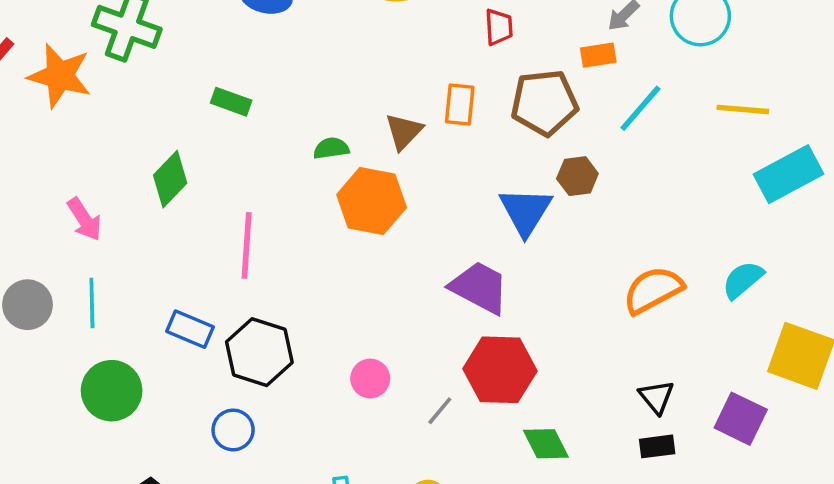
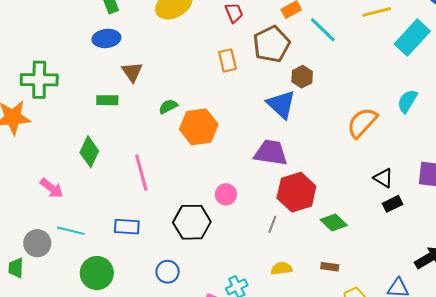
cyan line: (640, 108) -> (323, 30), turned -68
brown triangle: (404, 131) -> (132, 72), moved
cyan line: (92, 303) -> (71, 231), turned -56
black hexagon: (259, 352) -> (192, 222), moved
pink circle: (370, 379) -> (226, 194), moved

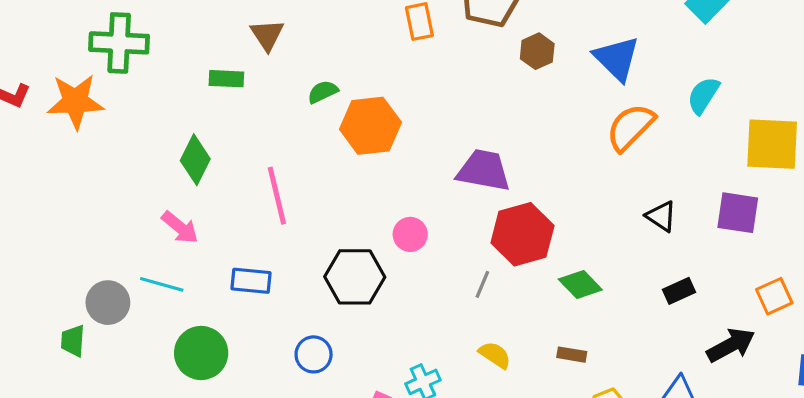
blue triangle: (281, 104) -> (617, 58), moved
pink arrow: (52, 188) -> (180, 227), moved
black rectangle: (393, 204) -> (679, 291), moved
yellow semicircle: (281, 268) -> (495, 355), turned 40

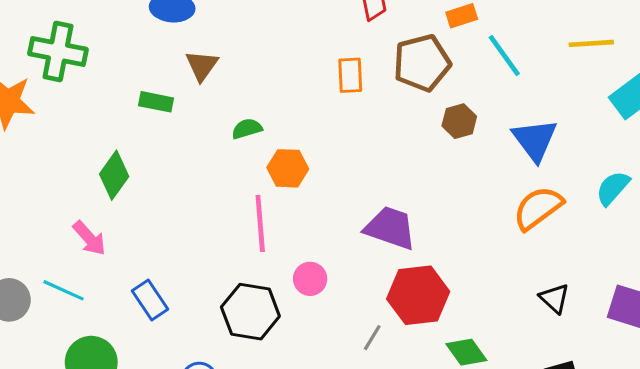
orange hexagon: (370, 126) -> (288, 168), size x0.7
pink line: (277, 196) -> (260, 223), moved
blue rectangle: (251, 281) -> (150, 300), turned 42

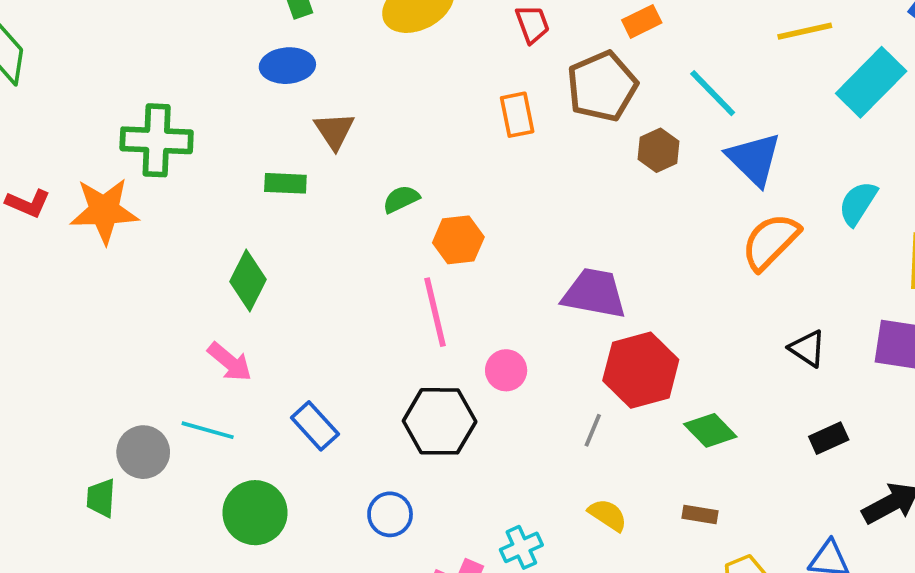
cyan line: (504, 55) -> (713, 93), moved

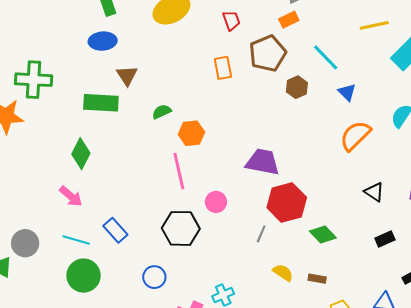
blue triangle: (754, 159) -> (347, 92), size x0.6
green rectangle: (285, 183) -> (101, 103), size x1.6
cyan line: (208, 430) -> (76, 240), moved
yellow semicircle: (608, 515) -> (283, 273), moved

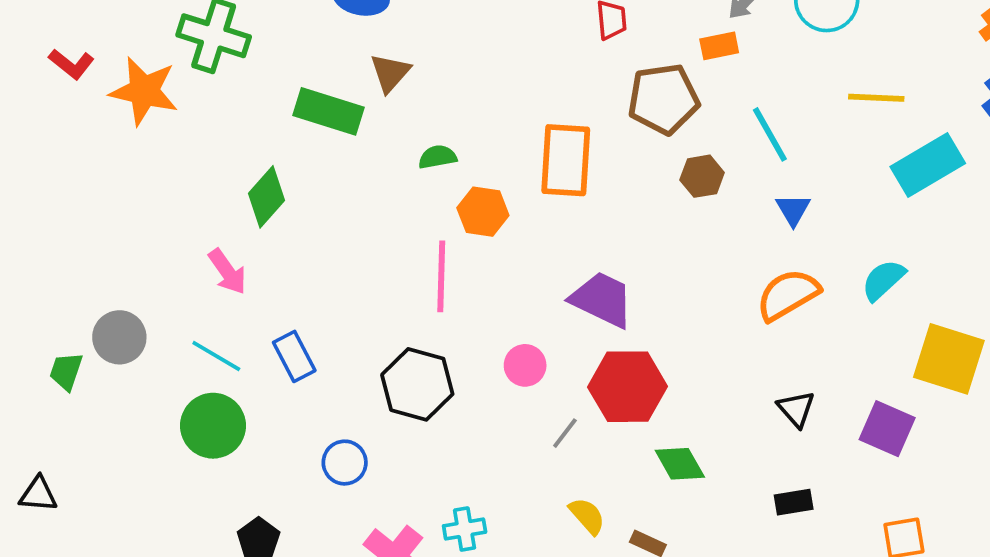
orange rectangle: (223, 68) -> (566, 160), moved, size x1.6
pink circle: (216, 202) -> (525, 365), moved

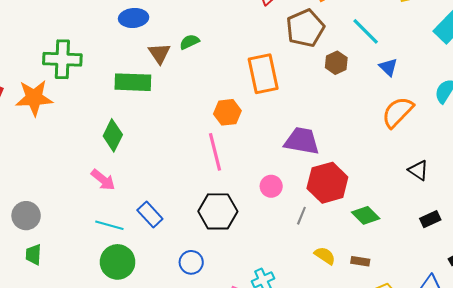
green semicircle: (437, 157) -> (189, 42), moved
gray circle: (119, 337) -> (26, 216), moved

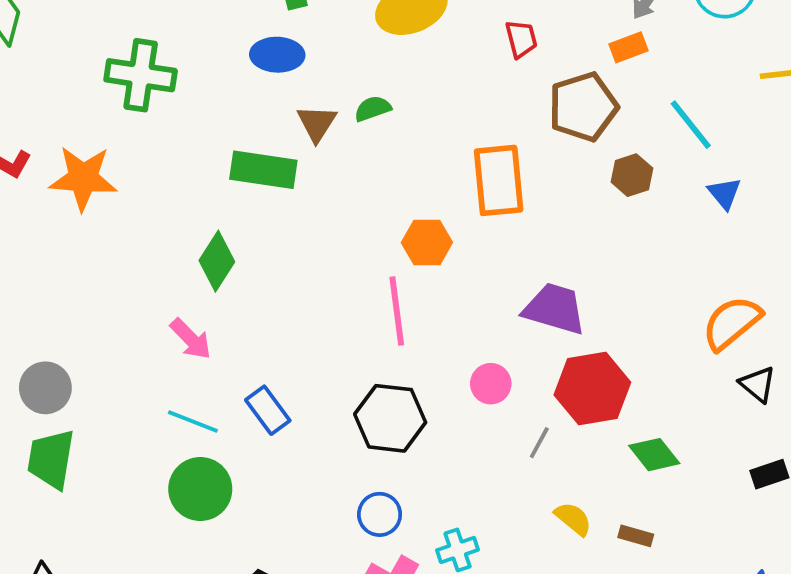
green cross: (62, 59) -> (141, 75), moved
orange semicircle: (398, 112) -> (732, 323), moved
green trapezoid: (33, 255) -> (51, 459), size x1.6
blue circle: (191, 262) -> (380, 514), moved

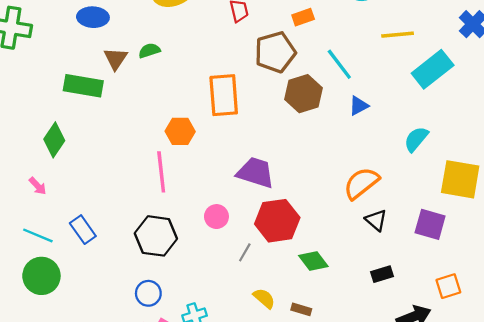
brown hexagon: (632, 175) -> (304, 94), size x1.5
blue triangle: (724, 193) -> (359, 106), turned 40
pink arrow: (191, 339) -> (38, 186), size x0.7

